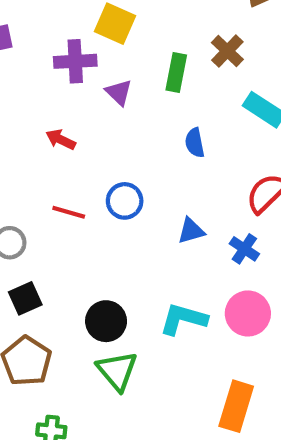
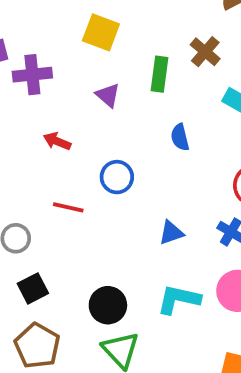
purple cross: (75, 61) -> (32, 75), moved
blue circle: (125, 201) -> (117, 177), moved
blue triangle: (191, 231) -> (171, 233), moved

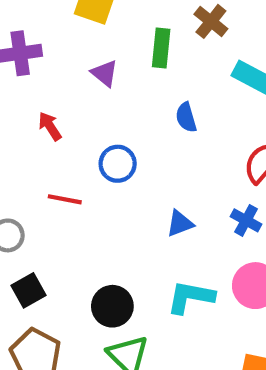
red arrow: (57, 141) -> (50, 126), turned 36

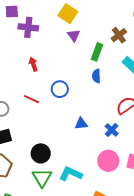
green rectangle: (161, 48) -> (97, 52), moved
purple triangle: (105, 73) -> (74, 35), moved
cyan L-shape: (191, 297) -> (71, 174), moved

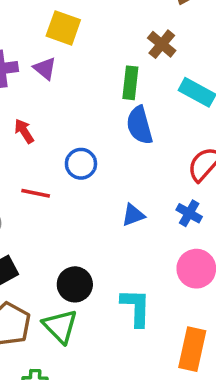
purple triangle: (74, 35) -> (45, 68), moved
blue semicircle: (96, 76) -> (140, 125), size x1.5
cyan L-shape: (71, 174) -> (136, 307), turned 80
green triangle: (42, 178) -> (60, 326), moved

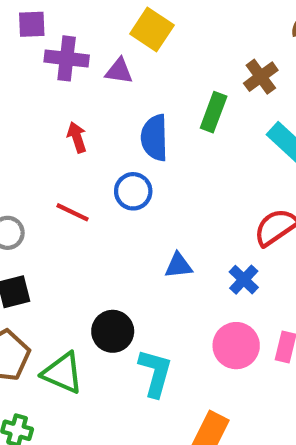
purple triangle: (45, 68) -> (119, 71), turned -45
blue semicircle: (140, 125) -> (154, 138), moved
black circle: (75, 284) -> (113, 331), moved
green triangle: (60, 326) -> (63, 373), turned -36

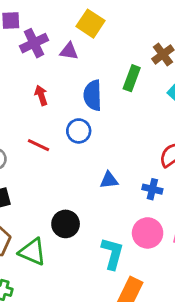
purple cross: (67, 58) -> (34, 43), turned -32
blue cross: (244, 280) -> (152, 189), turned -30
cyan L-shape: (155, 373) -> (112, 253), moved

